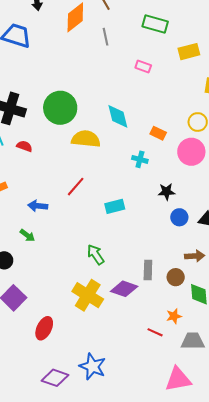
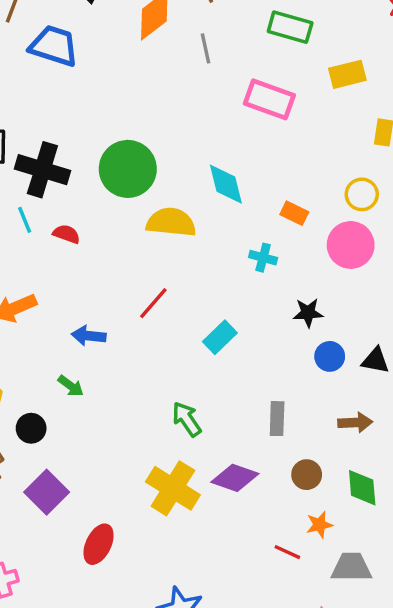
pink rectangle: (143, 66) -> (269, 99), size x1.8
cyan rectangle: (115, 206) -> (220, 337), turned -30
gray rectangle: (148, 270) -> (277, 419), moved
brown circle: (176, 277) -> (307, 475), moved

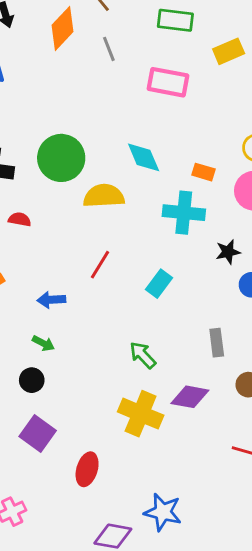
cyan cross: (263, 258) -> (184, 213), size x1.8
black circle: (31, 428) -> (32, 380), moved

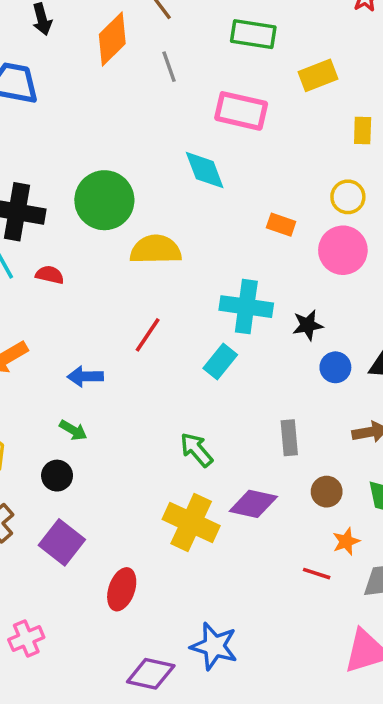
cyan diamond: (144, 157) -> (205, 170), moved
cyan cross: (184, 213) -> (246, 307), moved

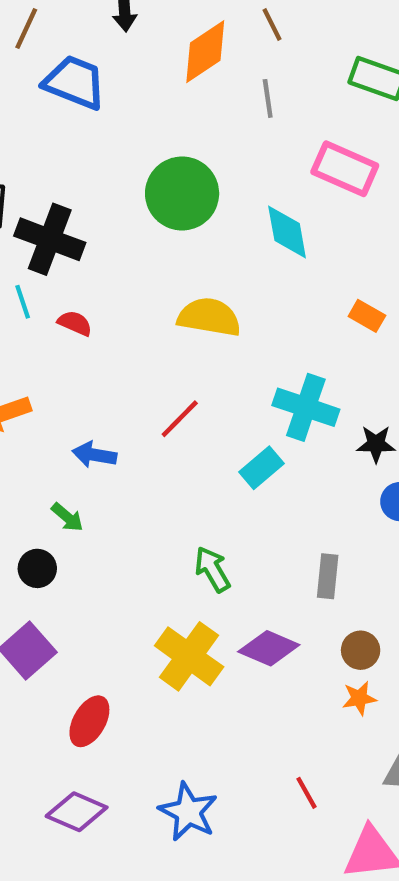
green circle: (104, 200) -> (182, 193), moved
orange star: (346, 541) -> (359, 698), moved
red line: (317, 574) -> (307, 793), moved, turned 32
purple diamond: (151, 674) -> (77, 812), moved

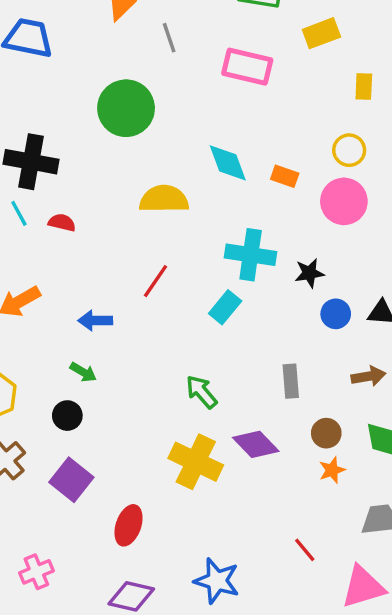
gray line: (268, 98) -> (169, 38), moved
cyan diamond: (287, 232) -> (228, 163), moved
purple diamond: (269, 648) -> (256, 444), turned 33

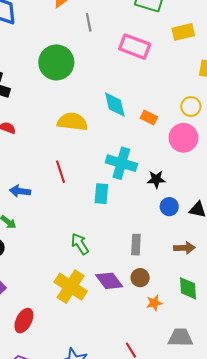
red line: (156, 281) -> (61, 172), turned -60
cyan rectangle: (225, 307) -> (101, 194), turned -42
brown circle: (326, 433) -> (140, 278), moved

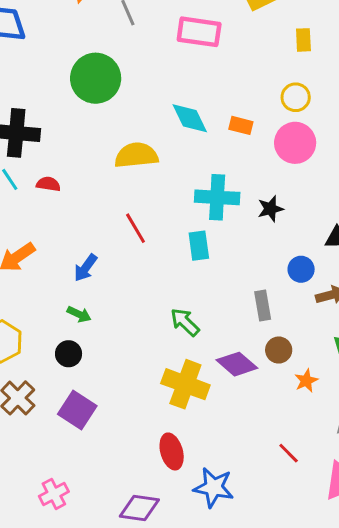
blue arrow: (20, 191) -> (86, 268), turned -48
blue circle: (169, 207) -> (301, 269), moved
red ellipse: (24, 321) -> (172, 451), moved, turned -30

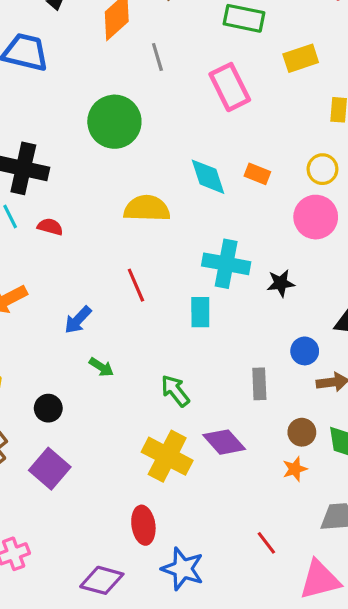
pink rectangle: (199, 32) -> (230, 87), turned 48
orange rectangle: (241, 125) -> (257, 174), moved
green arrow: (79, 314) -> (101, 367), moved
brown circle: (279, 350) -> (302, 432), moved

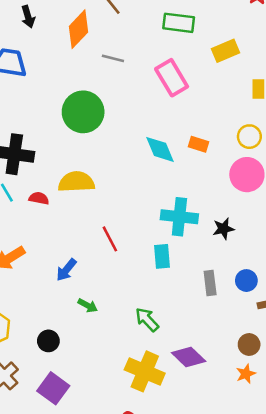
gray line: (157, 57) -> (113, 58), turned -55
yellow semicircle: (147, 208) -> (76, 182), moved
gray rectangle: (259, 384) -> (210, 283), moved

